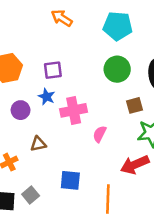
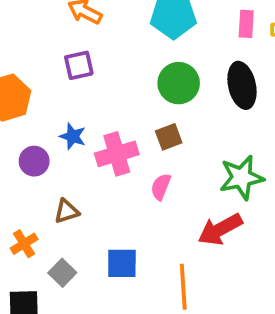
purple square: (53, 70) -> (79, 65), moved
brown square: (135, 105) -> (169, 137), moved
gray square: (31, 195) -> (62, 273), moved

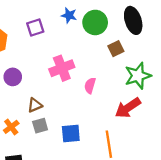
purple square: (79, 65) -> (35, 28), moved
blue star: (73, 136) -> (69, 15), moved
brown square: (169, 137) -> (116, 49), moved
gray square: (62, 273) -> (40, 126), moved, turned 35

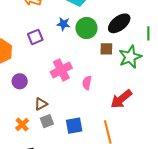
black ellipse: (133, 20) -> (119, 23), turned 75
brown square: (116, 49) -> (106, 49), turned 32
green star: (138, 76) -> (130, 57), moved

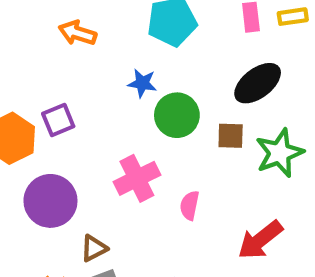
green circle: (86, 28) -> (177, 115), moved
purple square: (35, 37) -> (58, 120), moved
purple circle: (20, 81) -> (50, 201), size x1.6

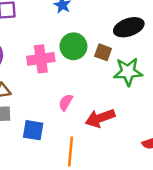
green circle: (177, 115) -> (73, 46), moved
pink semicircle: (190, 205) -> (66, 102), moved

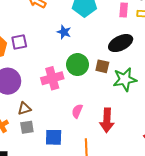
red arrow: (100, 118) -> (107, 120), turned -60

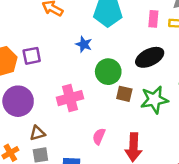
green circle: (77, 65) -> (108, 72), moved
brown square: (102, 66) -> (124, 94), moved

